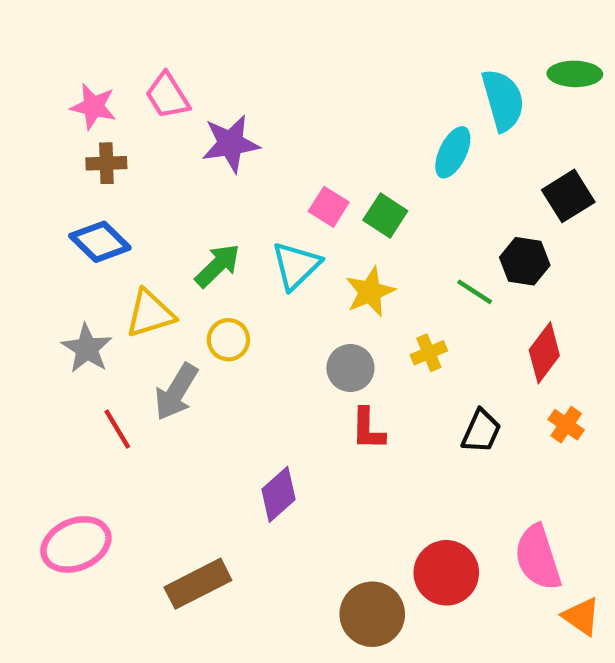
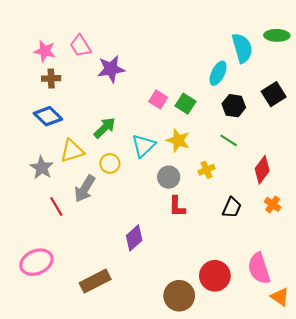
black hexagon: (525, 261) -> (234, 106), moved
cyan triangle: (296, 266) -> (143, 146), moved
yellow star: (370, 292) -> (178, 140), turned -30

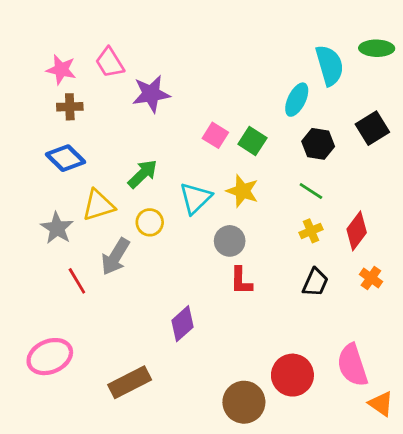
yellow cross: (206, 170) -> (311, 231), moved

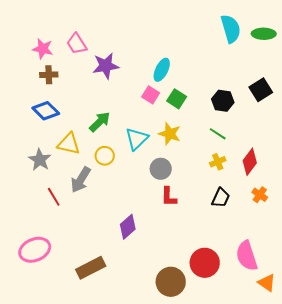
cyan semicircle: (330, 65) -> (231, 29), moved
cyan ellipse: (297, 100) -> (162, 70), moved
yellow triangle: (98, 205) -> (69, 144), turned 30

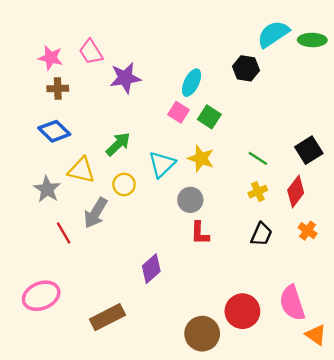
cyan semicircle: (231, 29) -> (273, 34), turned -108
black square: (261, 90) -> (309, 150), moved
black hexagon: (223, 101) -> (246, 68), moved

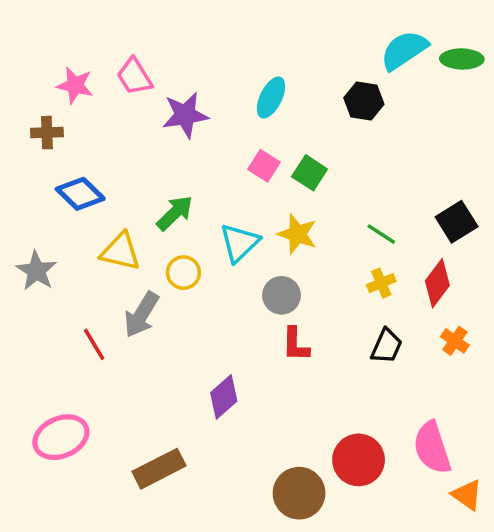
cyan ellipse: (192, 83) -> (271, 98), moved
brown cross: (58, 89) -> (47, 133), moved
gray star: (47, 189) -> (36, 271), moved

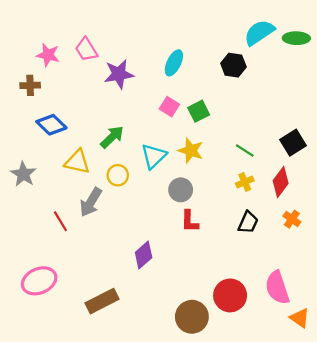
green square: (310, 173) -> (199, 111), turned 30

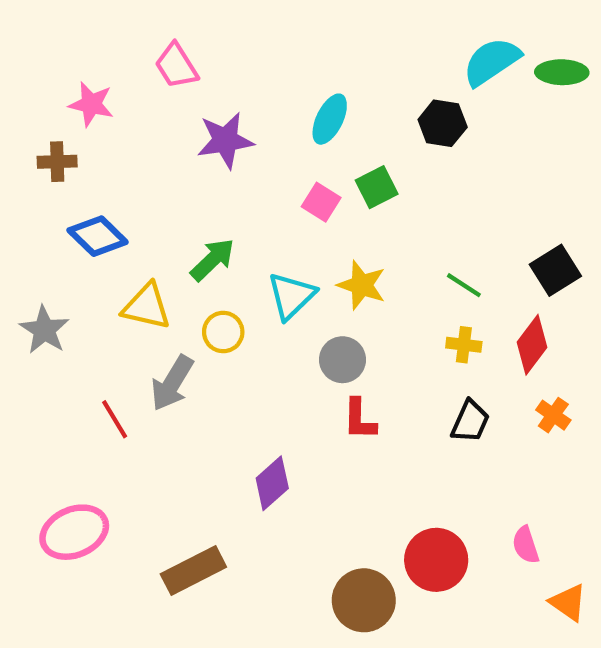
pink trapezoid: (86, 49) -> (176, 66), moved
green square: (199, 111) -> (377, 187), moved
yellow cross: (245, 182) -> (464, 345), turned 30
pink semicircle: (277, 288) -> (526, 545), size x0.6

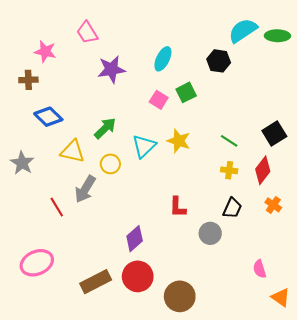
gray circle: (342, 360) -> (210, 233), moved
red circle: (436, 560) -> (138, 276), moved

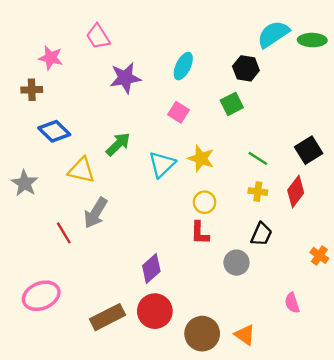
green square: (186, 92) -> (232, 104), moved
yellow circle: (110, 164) -> (205, 202), moved
orange cross: (273, 205) -> (319, 255), moved
orange triangle: (281, 297) -> (245, 335), moved

